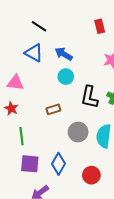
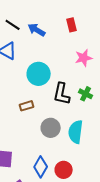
blue arrow: (64, 54) -> (37, 30), moved
cyan circle: (66, 77) -> (39, 74), size x1.5
blue diamond: (59, 164) -> (41, 167), moved

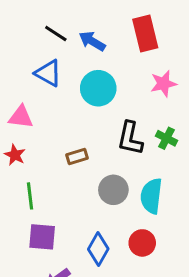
red rectangle: (72, 25) -> (145, 34), size x1.6
cyan circle: (39, 74) -> (98, 88), moved
red circle: (64, 170) -> (142, 243), moved

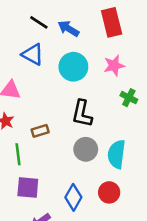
pink star: (163, 84) -> (114, 66), moved
black L-shape: (130, 138) -> (82, 114), moved
green cross: (166, 138) -> (129, 98), moved
brown rectangle: (77, 156) -> (40, 131), moved

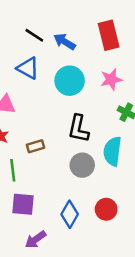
cyan semicircle: (117, 154) -> (112, 151), moved

